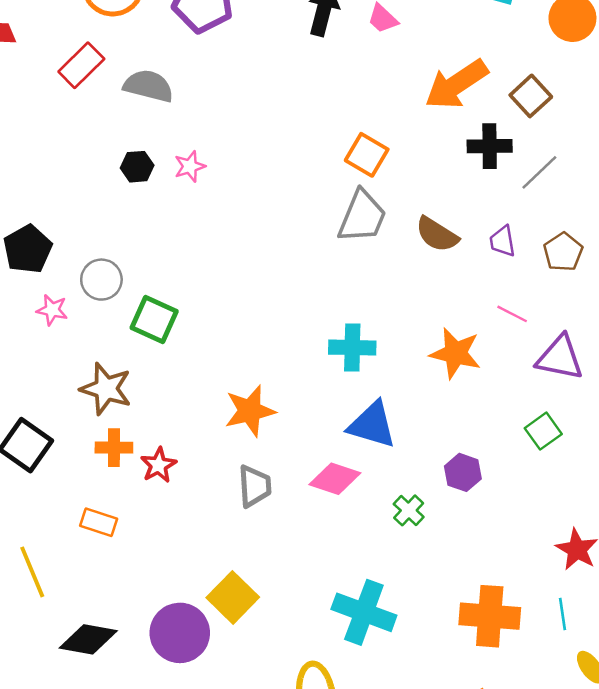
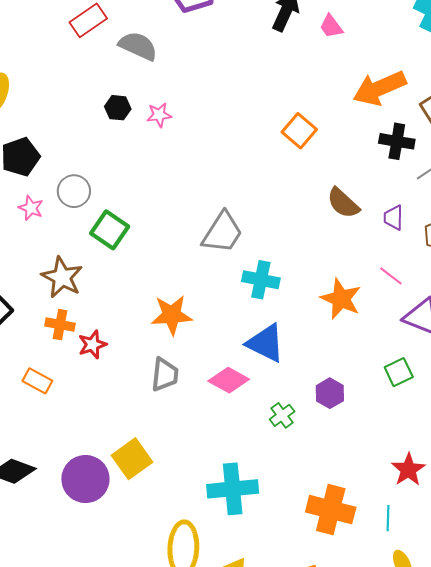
gray trapezoid: (362, 217) -> (222, 233), moved
cyan cross: (364, 612) -> (233, 489), turned -36

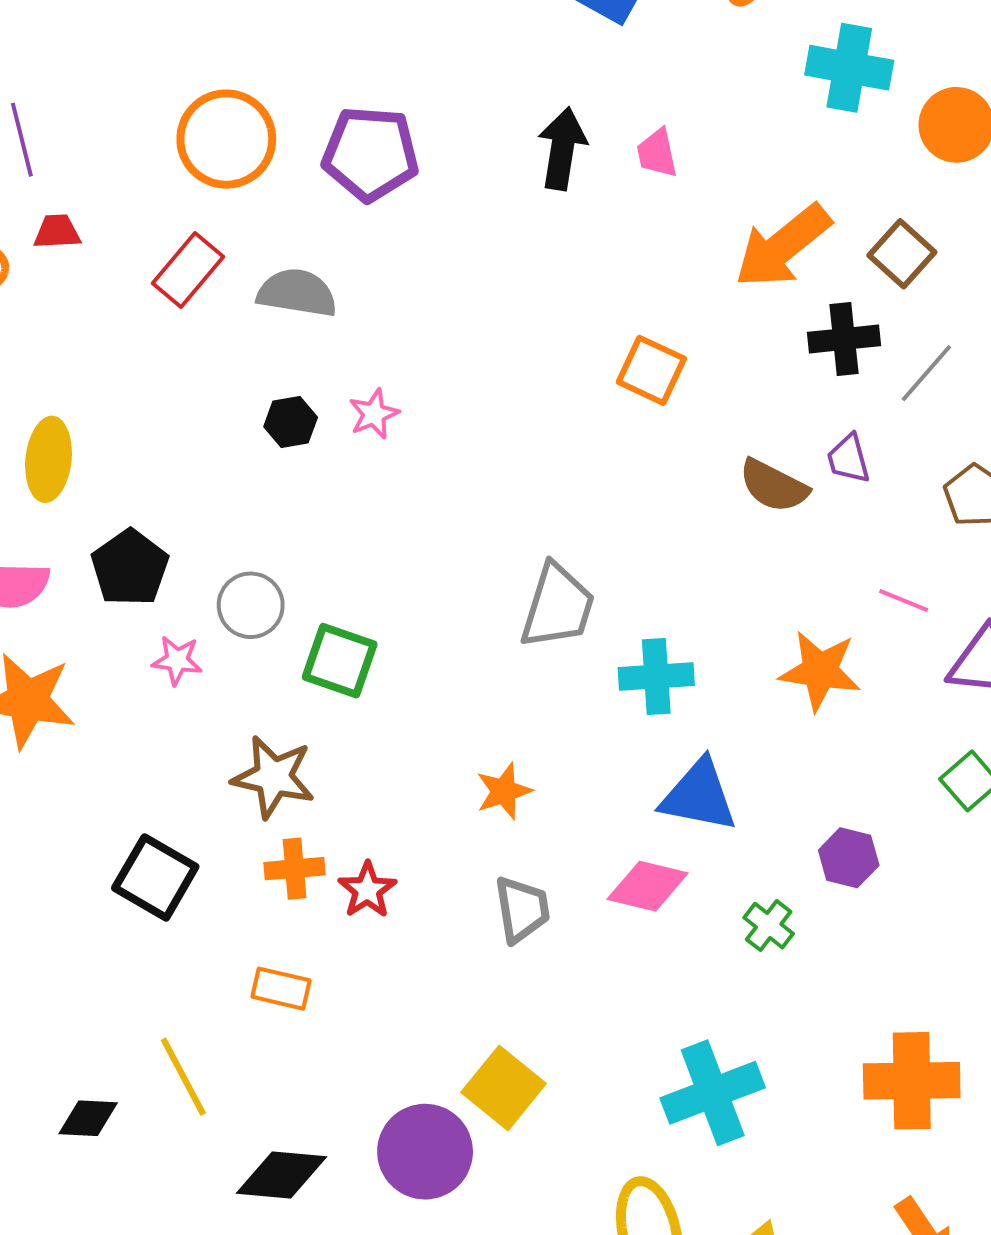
pink trapezoid: (331, 26) -> (657, 153), turned 40
purple trapezoid: (393, 218) -> (848, 459), moved
orange star: (172, 315) -> (504, 791), size x0.7

